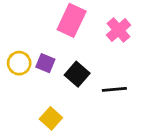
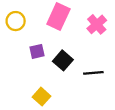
yellow circle: (19, 63) -> (16, 21), moved
purple square: (45, 63) -> (37, 51), turned -35

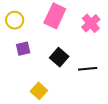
purple square: (37, 51) -> (23, 49), moved

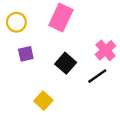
pink cross: (91, 23) -> (105, 50), moved
black line: (88, 69) -> (97, 76), turned -30

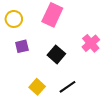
black line: (97, 76) -> (67, 87), moved

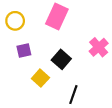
yellow square: (37, 87) -> (40, 78), moved
black line: (67, 87) -> (73, 95), turned -36

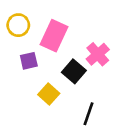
pink rectangle: (57, 16) -> (54, 36), moved
pink cross: (99, 47) -> (98, 54), moved

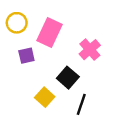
black square: (74, 71) -> (68, 78), moved
yellow square: (49, 94) -> (45, 97), moved

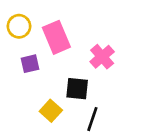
pink rectangle: (50, 33) -> (56, 37), turned -48
black square: (68, 78) -> (77, 89), turned -35

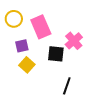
black square: (77, 89) -> (56, 54), moved
yellow square: (51, 111) -> (27, 65), moved

